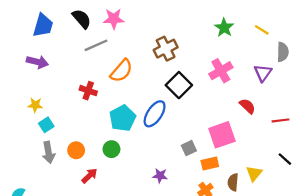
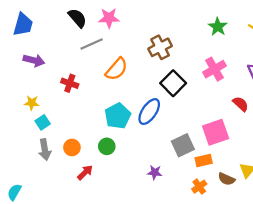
blue trapezoid: (43, 25) -> (23, 24), moved
red cross: (88, 91) -> (70, 83), moved
gray square: (189, 148) -> (183, 145), size x1.5
brown semicircle: (233, 182) -> (226, 179), turned -70

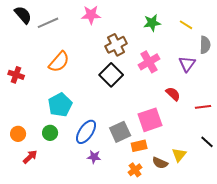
pink star: (109, 18) -> (91, 15), moved
green star: (218, 27) -> (152, 23), turned 30
gray line: (92, 44) -> (48, 23), moved
brown cross: (160, 47) -> (116, 45), moved
blue ellipse: (149, 112) -> (86, 132), moved

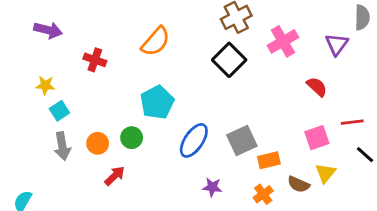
red line: (203, 107) -> (352, 122), moved
pink square: (150, 120) -> (317, 138), moved, size x0.7
green circle: (50, 133) -> (132, 138), moved
purple star: (94, 157) -> (212, 187), moved

